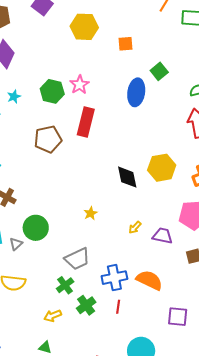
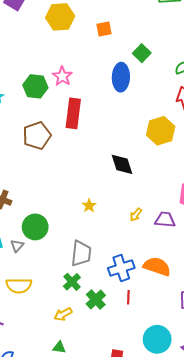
yellow hexagon: (162, 168) -> (161, 131), moved
gray trapezoid: (77, 259) -> (81, 253), turned -52

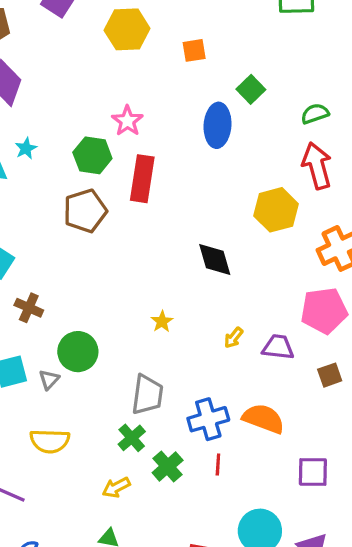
green hexagon: (35, 86) -> (92, 155), moved

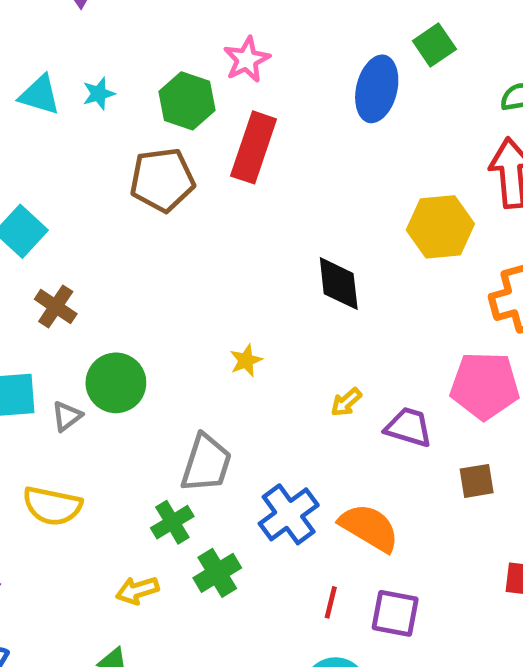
cyan star: (26, 148) -> (99, 94), moved
blue cross: (208, 419) -> (289, 514), turned -30
red line: (218, 465) -> (331, 602), moved
purple square: (313, 472) -> (395, 613), moved

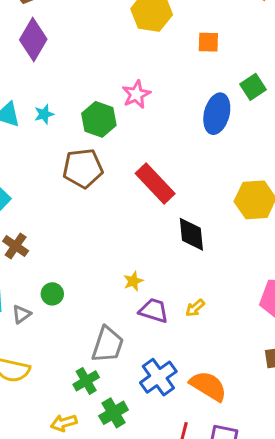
red rectangle: (254, 147) -> (155, 183), moved, turned -63
green circle: (116, 383) -> (52, 294), size x0.6
purple trapezoid: (409, 427) -> (154, 311), moved

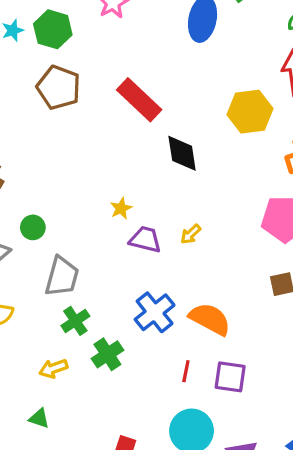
green hexagon: (99, 119) -> (53, 29), moved
brown pentagon: (83, 168) -> (59, 87), turned 30
gray trapezoid: (108, 345) -> (62, 277), moved

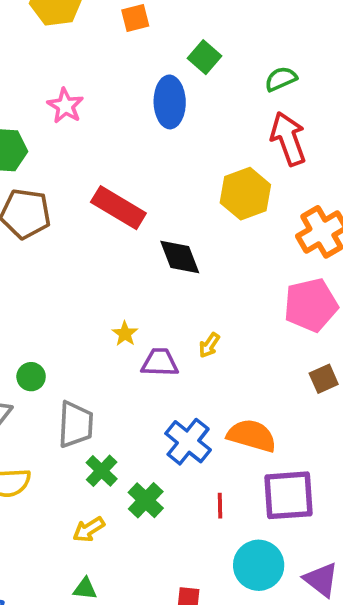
red line: (186, 371) -> (220, 506), moved
purple square: (230, 377) -> (289, 495), size x1.4

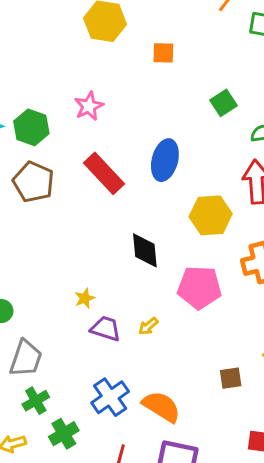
green square: (205, 57) -> (223, 103), moved
blue ellipse: (170, 102) -> (165, 160), moved
red rectangle: (118, 208) -> (104, 173), moved
pink pentagon: (311, 305) -> (199, 287), moved

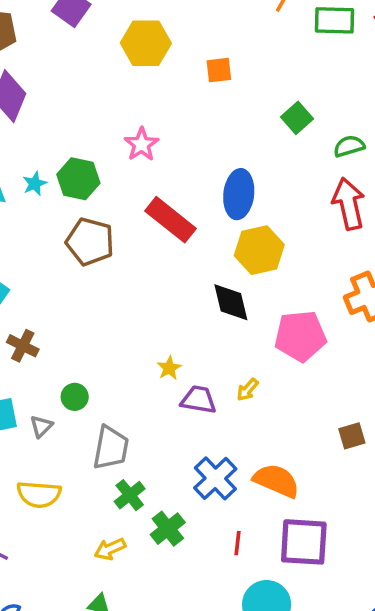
yellow hexagon: (211, 215) -> (259, 250), moved

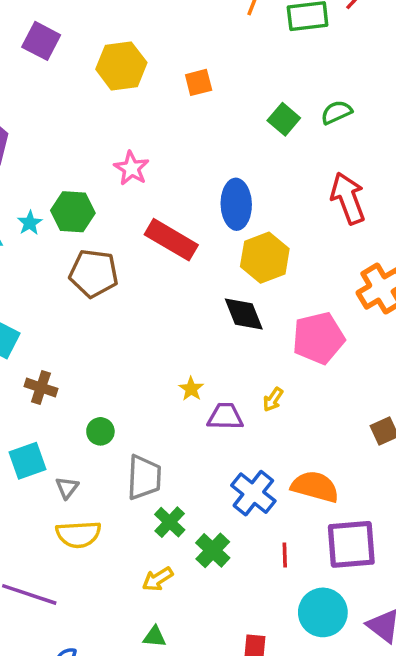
green semicircle: (349, 146) -> (336, 112), moved
gray triangle: (41, 426) -> (67, 488), moved

